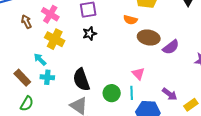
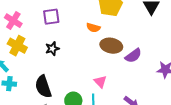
black star: (90, 34) -> (52, 49), moved

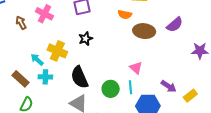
yellow cross: (17, 46) -> (57, 51), moved
purple semicircle: (133, 56) -> (175, 25), moved

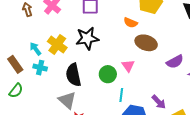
purple semicircle: (175, 25) -> (175, 62), moved
black star: (86, 39) -> (87, 38), size x1.6
pink triangle: (136, 68) -> (128, 66), moved
green circle: (111, 89) -> (108, 74), moved

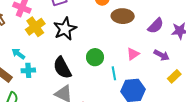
yellow cross: (57, 45) -> (35, 27), moved, turned 36
pink triangle: (128, 66) -> (133, 54), moved, turned 48
purple arrow: (159, 102) -> (162, 55), moved

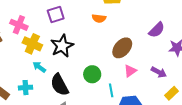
brown ellipse: (123, 16) -> (122, 48), moved, turned -50
purple semicircle: (156, 26) -> (157, 30), moved
yellow cross: (35, 27) -> (32, 44), turned -30
cyan arrow: (18, 54) -> (39, 67), moved

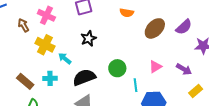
yellow cross: (32, 44) -> (45, 45), moved
black star: (62, 46) -> (89, 38), size x0.7
brown ellipse: (122, 48) -> (155, 28), moved
black semicircle: (60, 85) -> (84, 77), turned 95

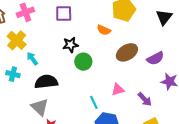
pink cross: (46, 15) -> (25, 12), turned 30
black star: (89, 38) -> (70, 45), moved
green circle: (117, 68) -> (83, 62), moved
cyan line: (135, 85) -> (94, 102), turned -32

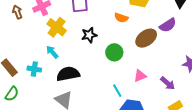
yellow cross: (17, 40) -> (57, 27), moved
purple semicircle: (155, 58) -> (168, 25), moved
green circle: (83, 62) -> (114, 52), moved

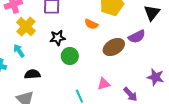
green circle: (114, 52) -> (70, 56), moved
black semicircle: (68, 74) -> (32, 74), size x0.7

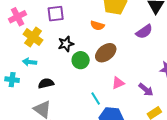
brown ellipse: (114, 47) -> (106, 53), moved
cyan arrow: (19, 51) -> (29, 62), turned -40

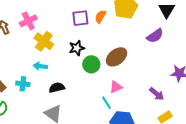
purple square: (56, 14) -> (80, 18), moved
orange semicircle: (97, 26) -> (100, 17), moved, turned 104
pink triangle: (118, 83) -> (116, 87), moved

